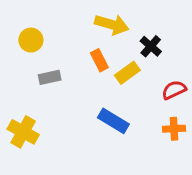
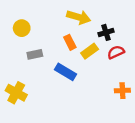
black cross: (151, 46) -> (106, 32), turned 32
red semicircle: (174, 90) -> (116, 52), moved
blue rectangle: (113, 121) -> (65, 72), moved

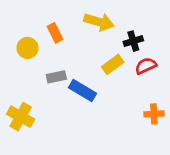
yellow circle: (22, 28) -> (27, 48), moved
orange rectangle: (70, 42) -> (55, 33), moved
gray rectangle: (35, 54) -> (56, 77), moved

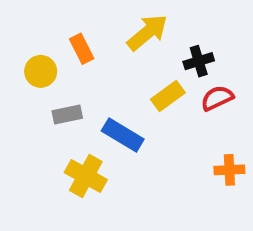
yellow arrow: (99, 22) -> (147, 32), turned -56
gray rectangle: (56, 77) -> (67, 114), moved
yellow cross: (21, 117) -> (86, 176), moved

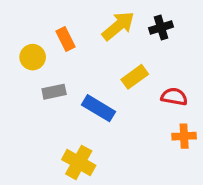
black cross: (199, 61) -> (161, 27), moved
red semicircle: (217, 98) -> (174, 97), moved, turned 35
yellow cross: (86, 176) -> (79, 162), moved

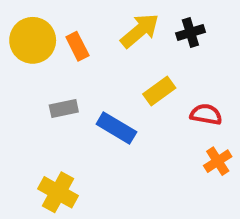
yellow circle: (33, 57) -> (33, 40), moved, size x1.5
orange cross: (184, 136) -> (218, 161), turned -30
yellow cross: (79, 162) -> (58, 192), moved

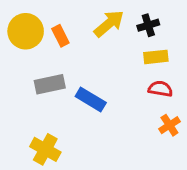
yellow rectangle: (159, 91) -> (156, 57), moved, turned 30
gray rectangle: (64, 109) -> (50, 84), size x1.4

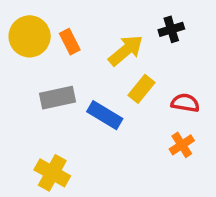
yellow arrow: (109, 24) -> (126, 50), moved
yellow rectangle: (156, 57) -> (142, 89), moved, turned -45
orange cross: (169, 125) -> (182, 145), moved

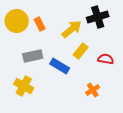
black cross: (171, 29) -> (98, 17), size x1.5
orange cross: (182, 145) -> (93, 90), moved
yellow cross: (52, 173) -> (24, 86), moved

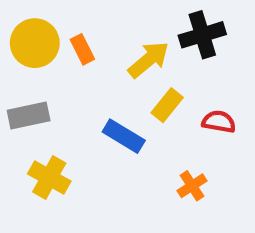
gray rectangle: (33, 56) -> (29, 115), moved

